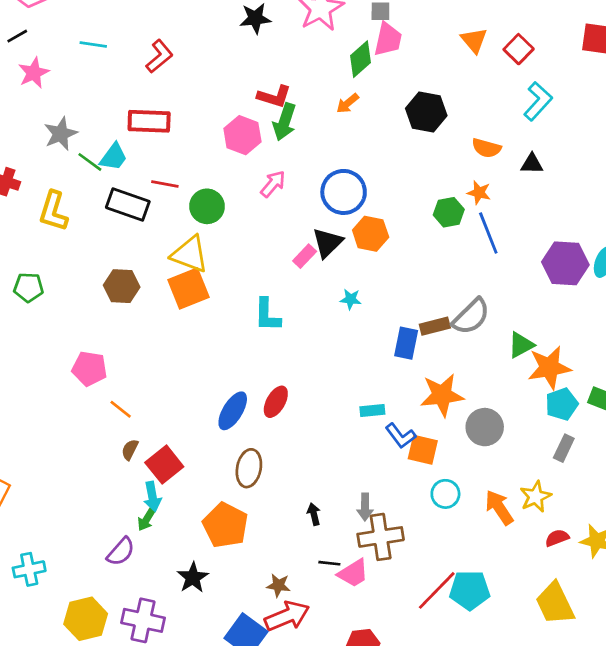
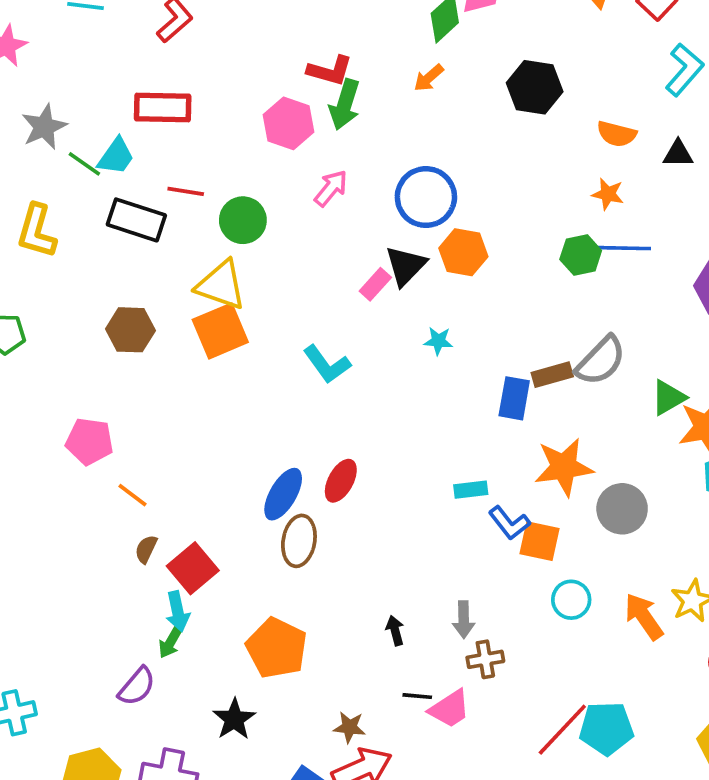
green hexagon: (449, 212) -> (581, 255), moved
blue line: (488, 233) -> (621, 248), turned -66
cyan L-shape: (267, 315) -> (327, 364), turned -36
brown ellipse: (249, 468) -> (299, 541), moved
brown cross: (381, 537) -> (485, 659), size x0.6

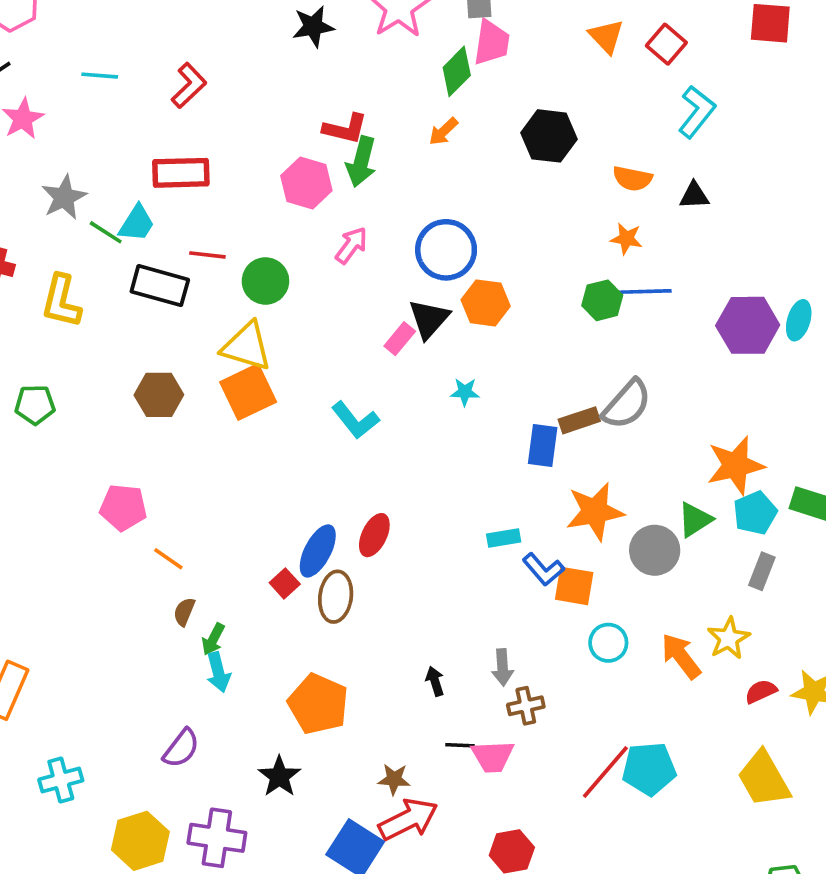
green triangle: (668, 397) -> (695, 520), moved
red square: (193, 568) -> (285, 583), moved, size x0.6
green arrow: (170, 642) -> (213, 639), moved
pink trapezoid: (450, 709) -> (493, 756), turned 33

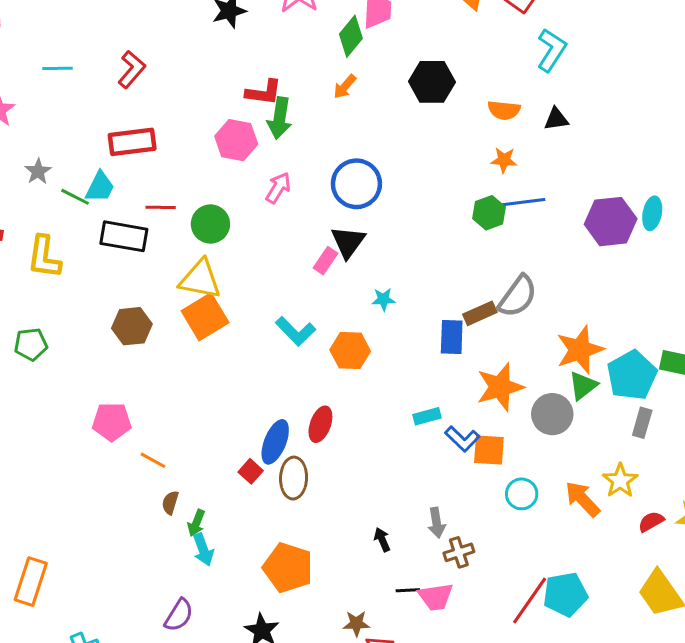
gray star: (64, 197) -> (38, 171), size x0.7
orange hexagon: (486, 303) -> (350, 351), moved
orange star: (736, 465) -> (580, 350), moved
cyan pentagon: (755, 513) -> (632, 375), size x1.4

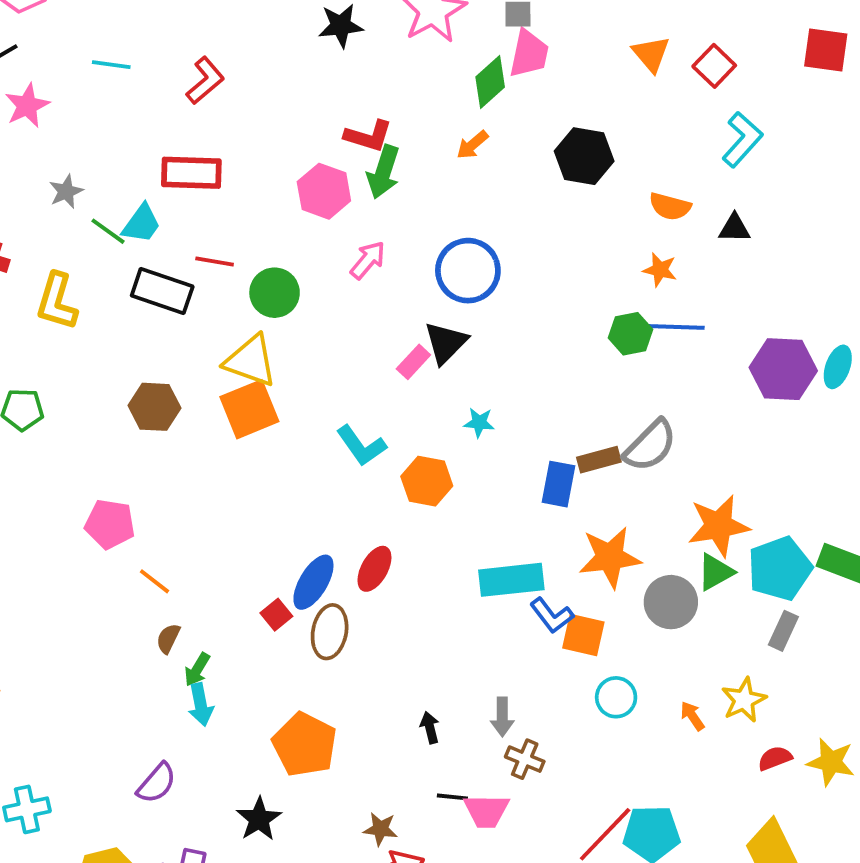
cyan rectangle: (427, 416) -> (511, 580), size x1.8
orange arrow: (583, 499) -> (692, 716), size x0.6
brown cross: (459, 552) -> (525, 759), turned 32

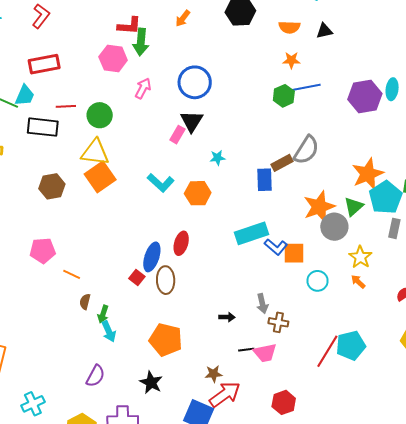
orange star: (719, 526) -> (368, 174), moved
orange star: (610, 557) -> (319, 207), moved
yellow star: (744, 700) -> (360, 257), moved
black arrow: (430, 728) -> (227, 317), turned 119

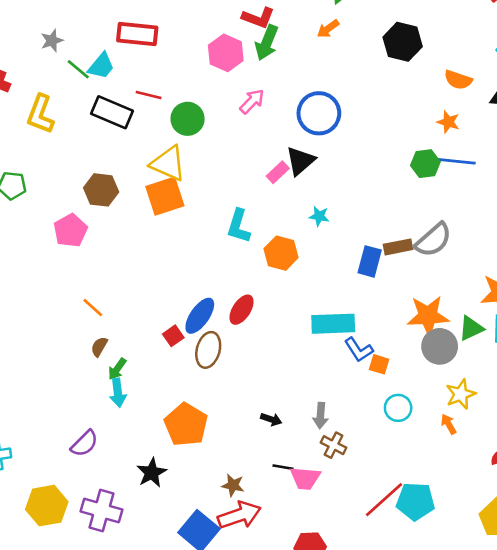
cyan L-shape: (161, 183) -> (239, 226), turned 48
pink pentagon: (43, 251) -> (70, 231), moved, turned 30
orange square: (294, 253) -> (379, 364), size x0.7

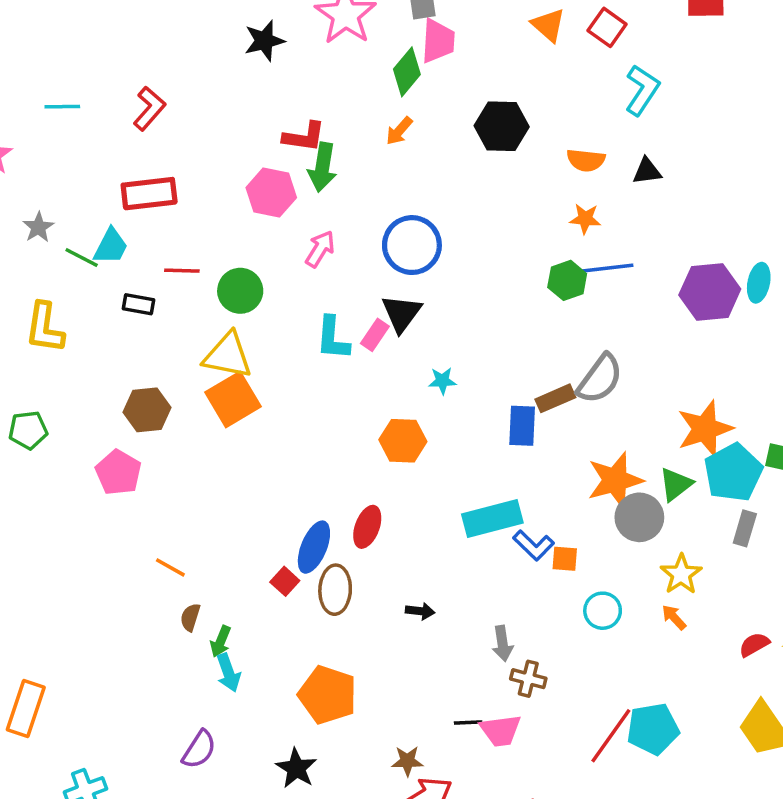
black rectangle: (112, 112) -> (138, 304), size x0.6
cyan L-shape: (239, 226) -> (333, 338), moved
black arrow: (271, 419) -> (420, 611), moved

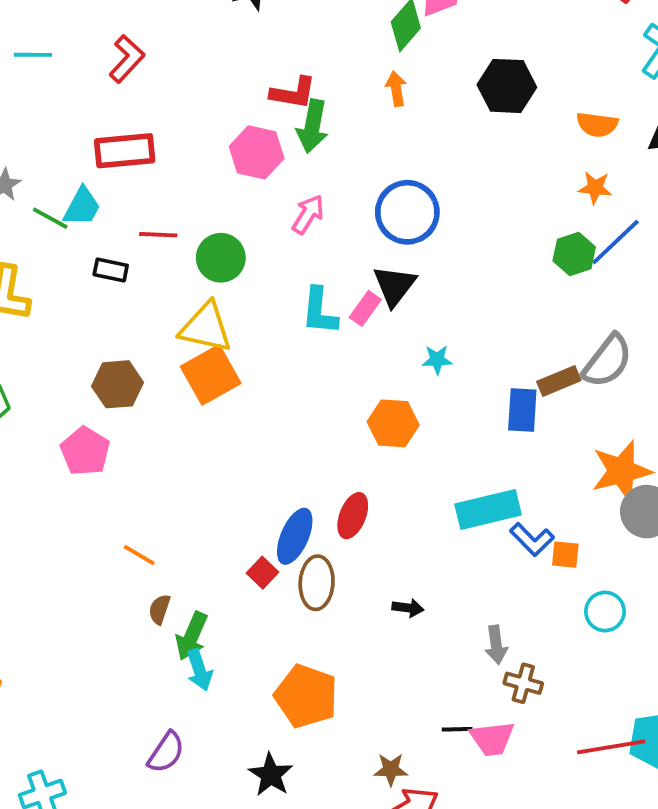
orange arrow: (399, 131) -> (396, 89), turned 128
blue line: (605, 268) -> (616, 242), turned -38
green arrow: (221, 641) -> (192, 636), size x1.4
red line: (611, 736) -> (611, 747), turned 44

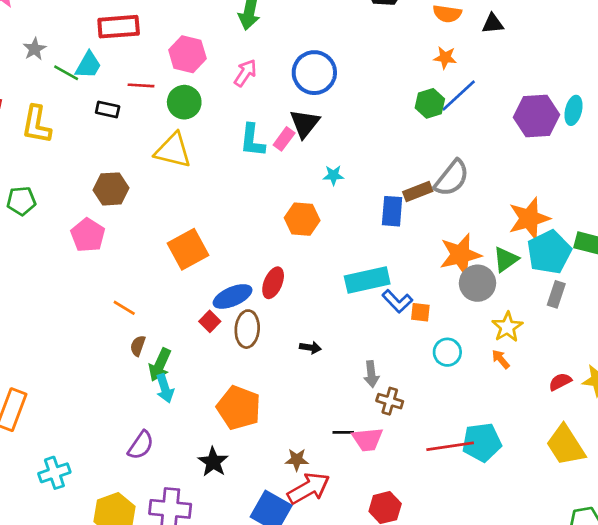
pink hexagon: (257, 152) -> (187, 54), moved
orange square: (211, 375) -> (188, 249), moved
blue ellipse: (295, 536) -> (233, 296), turned 42

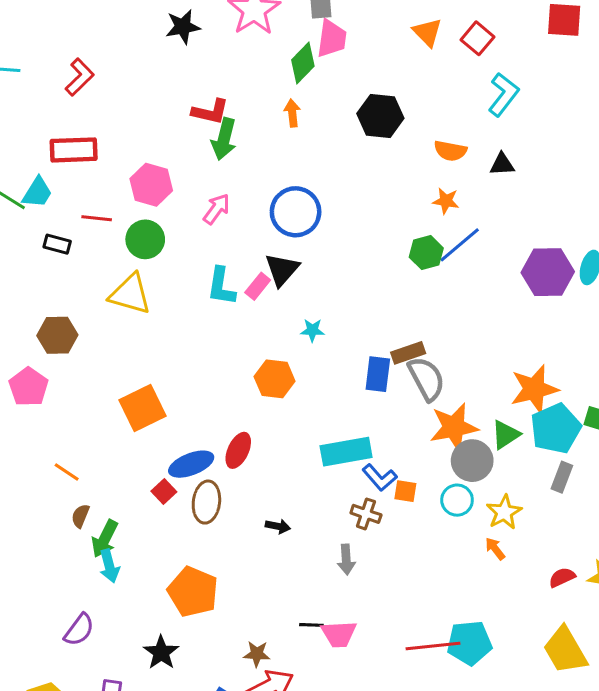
gray semicircle: (452, 178) -> (426, 379), moved, turned -69
cyan circle: (447, 352) -> (457, 500), moved
brown cross: (390, 401) -> (366, 514), moved

